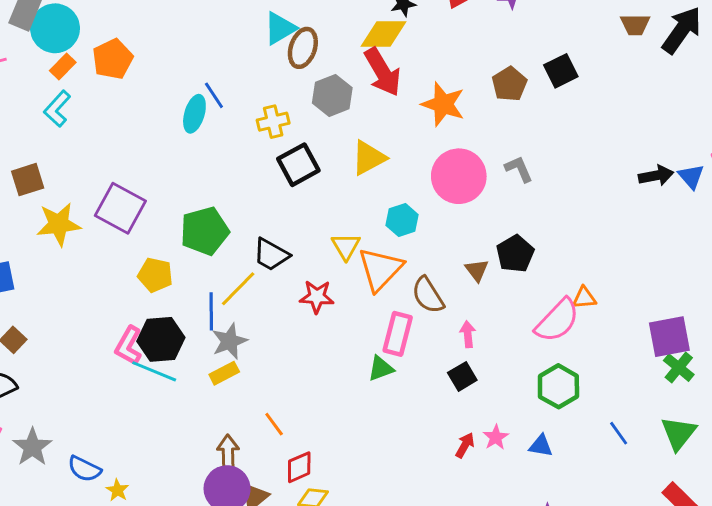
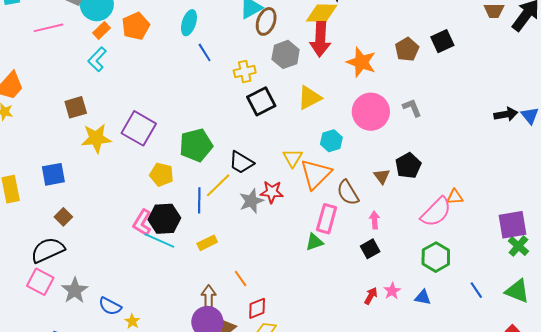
red arrow: (383, 72) -> (320, 39), turned 32
cyan ellipse: (194, 114) -> (189, 23), moved
gray star: (229, 341) -> (251, 201), moved
green triangle: (679, 433) -> (517, 291), turned -48

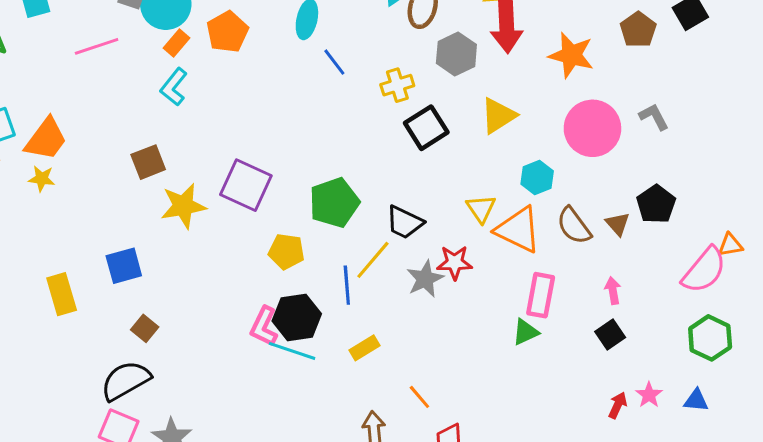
orange triangle: (316, 174) -> (518, 230), turned -44
brown semicircle: (348, 193) -> (574, 226), moved

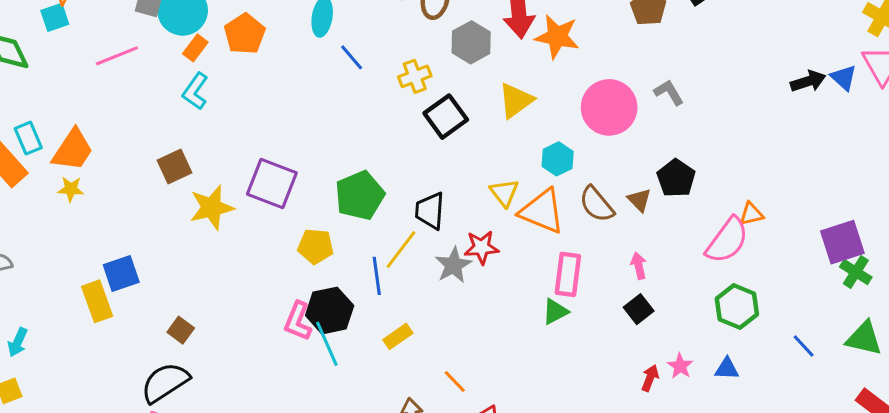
orange star: (571, 55) -> (557, 37), moved
black trapezoid: (405, 222) -> (430, 211), turned 72
blue square: (124, 266) -> (121, 273), moved
cyan line: (292, 351) -> (327, 344), turned 51

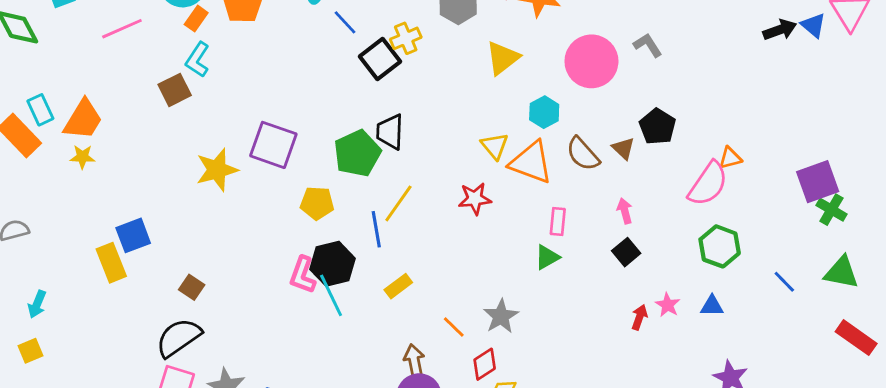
black square: (446, 117) -> (380, 59), moved
brown square: (175, 167) -> (175, 90), moved
black trapezoid: (430, 211) -> (390, 132), moved
gray star: (453, 265) -> (501, 316), moved
pink rectangle: (568, 274) -> (558, 222), size x0.7

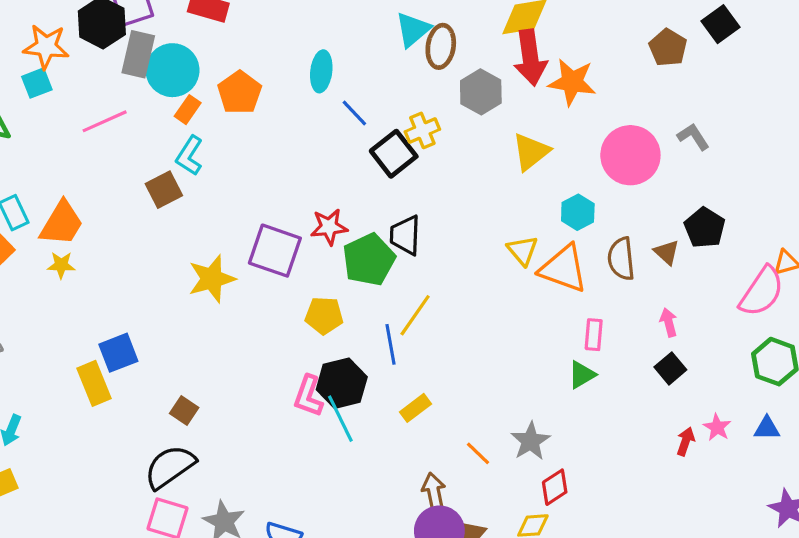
brown semicircle: (583, 154) -> (621, 259), turned 36
red star: (475, 199) -> (329, 227), moved
red diamond: (485, 364) -> (555, 487), moved

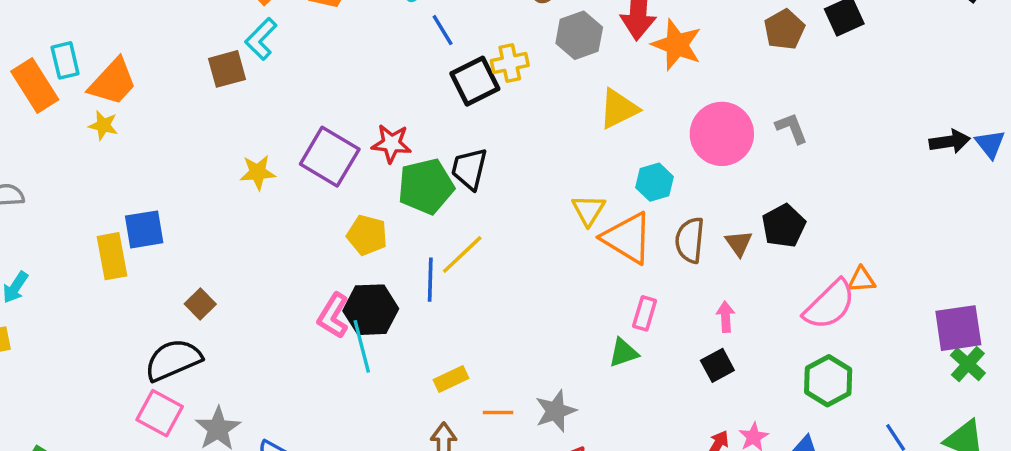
yellow star: (212, 279) -> (258, 172), size x0.7
yellow rectangle: (416, 408) -> (451, 379), moved
orange line: (478, 453) -> (498, 412), turned -56

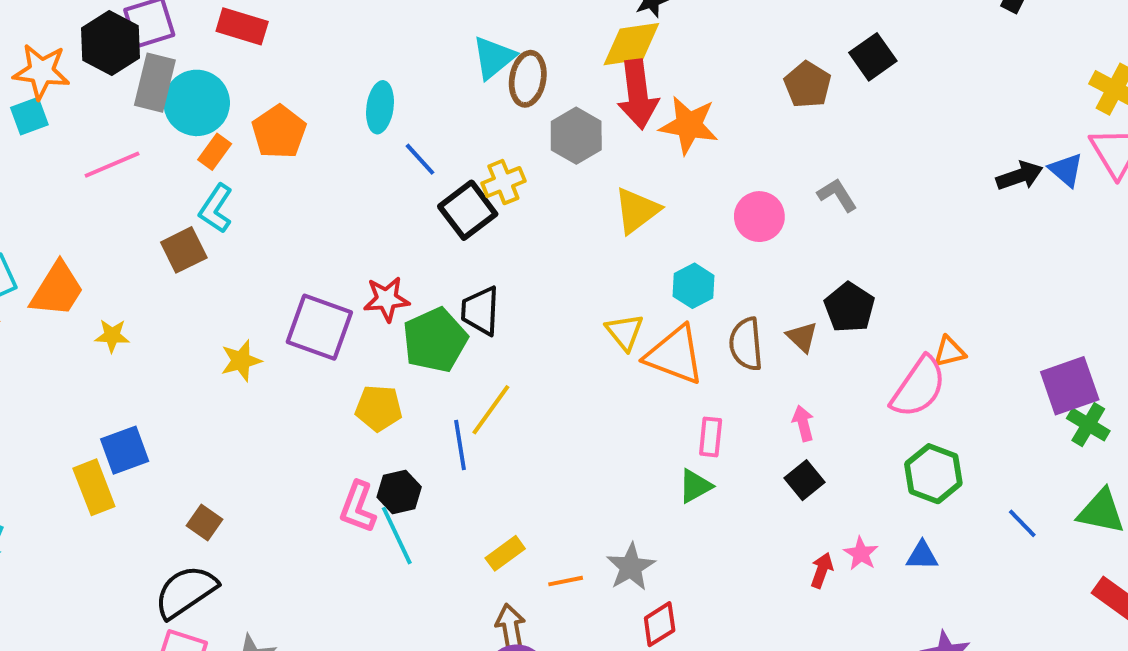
yellow star: (103, 125) -> (112, 336), moved
pink circle: (722, 134) -> (759, 217), size x0.7
black hexagon: (371, 310) -> (399, 492), size x0.7

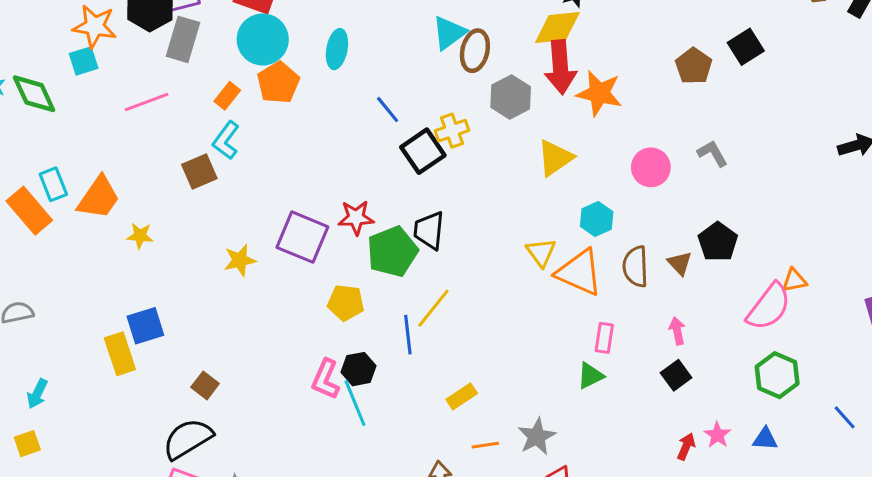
cyan circle: (197, 103) -> (263, 39), moved
cyan ellipse: (380, 107) -> (337, 49), moved
yellow rectangle: (505, 553) -> (462, 396), moved

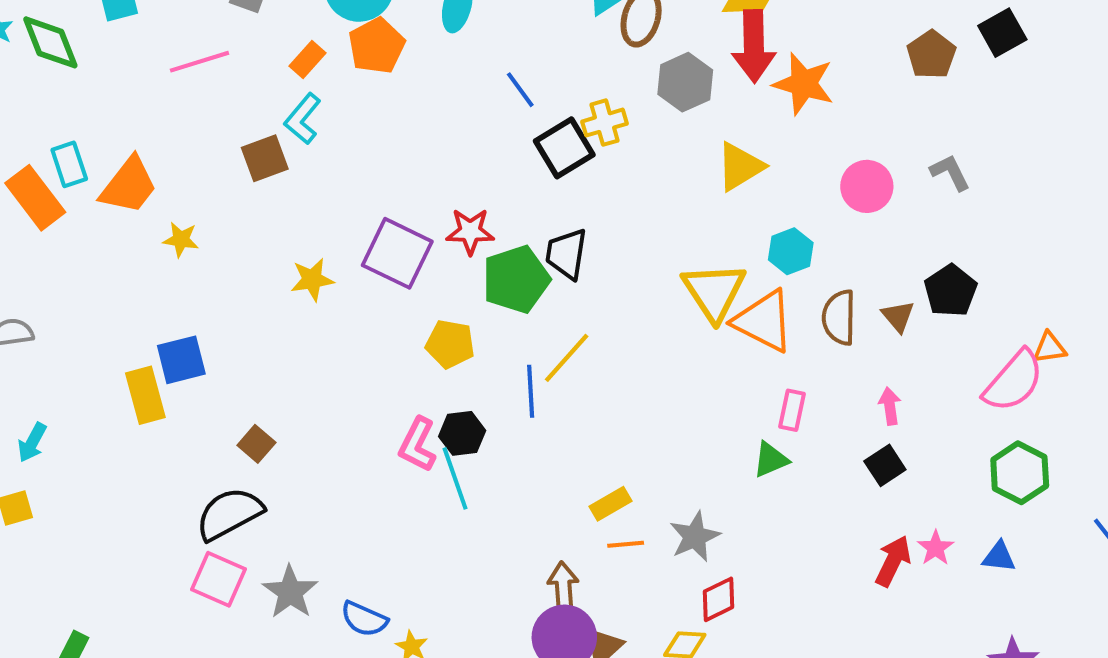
yellow triangle: (541, 252) -> (714, 292), size x1.6
yellow rectangle: (462, 396) -> (610, 504), moved
red arrow: (686, 446) -> (893, 561), size x1.4

